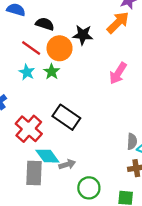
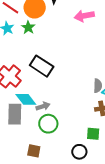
pink arrow: (118, 73) -> (84, 16), moved, turned 48
green circle: (89, 188) -> (48, 124), moved

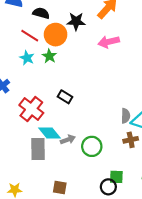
black rectangle: (42, 66) -> (65, 97), size x0.6
green circle: (48, 124) -> (92, 146), moved
green square: (93, 134) -> (116, 177), moved

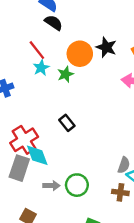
black semicircle: (41, 13) -> (54, 23), moved
red line: (30, 36) -> (37, 50), moved
red cross: (31, 109) -> (24, 140), moved
gray arrow: (68, 140) -> (51, 186), moved

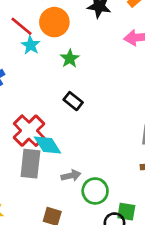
orange circle: (80, 54) -> (54, 22), moved
green star: (65, 74) -> (70, 59), moved
green circle: (77, 185) -> (95, 191), moved

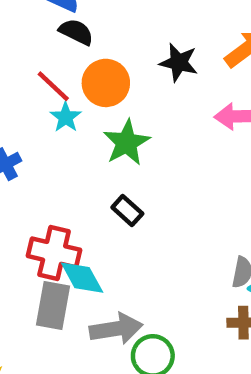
green star: (70, 59) -> (127, 143), size x1.5
red cross: (29, 131) -> (54, 253), turned -36
gray arrow: (71, 176) -> (116, 329), size x1.6

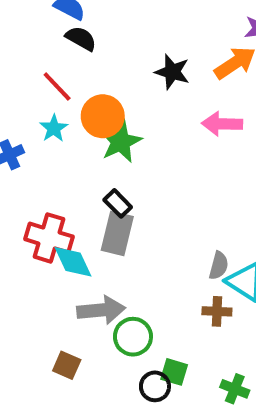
orange circle: (106, 83) -> (103, 116), moved
cyan star: (66, 117) -> (54, 128), moved
gray rectangle: (53, 306) -> (117, 233), moved

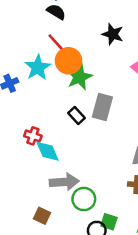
red line: (57, 87) -> (57, 43), moved
cyan star: (54, 128) -> (38, 67), size x1.5
gray rectangle: (117, 233) -> (102, 107), moved
red cross: (49, 238) -> (33, 136), size x0.6

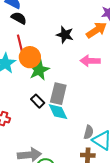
red line: (57, 43) -> (20, 43), turned 30
cyan diamond: (48, 151) -> (58, 112), moved

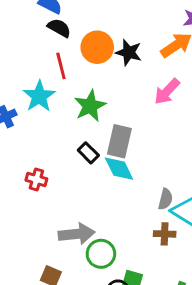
orange circle: (30, 57) -> (97, 47), moved
pink arrow: (90, 61) -> (167, 92), turned -48

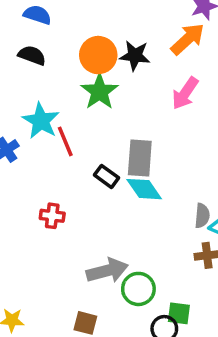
black semicircle: (59, 28) -> (32, 55), moved
red line: (61, 66) -> (65, 141), moved
green star: (90, 106) -> (100, 92), moved

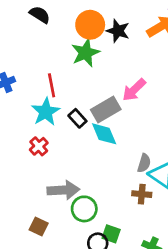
pink arrow: (185, 93) -> (134, 90), moved
cyan star: (41, 121) -> (46, 112), moved
gray rectangle: (140, 158) -> (106, 110), turned 44
red cross: (52, 216) -> (39, 146), moved, turned 30

